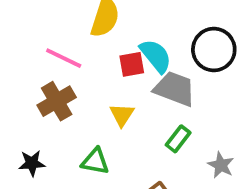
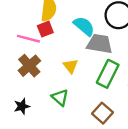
red square: (132, 64) -> (45, 29), moved
green rectangle: (178, 139) -> (108, 74), size x1.6
green triangle: (95, 161) -> (60, 97), turned 42

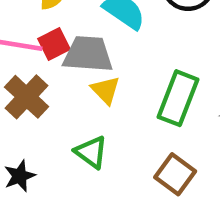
red square: (45, 29) -> (54, 44), moved
gray trapezoid: (100, 44) -> (88, 54), moved

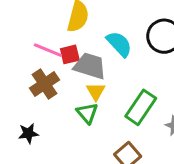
green triangle: (91, 152) -> (87, 113), moved

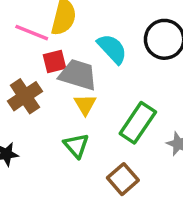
pink line: (48, 50) -> (32, 33), moved
green triangle: (87, 113) -> (76, 146), moved

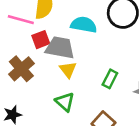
cyan semicircle: (112, 49) -> (84, 25), turned -30
green rectangle: (138, 123) -> (110, 79), size x0.6

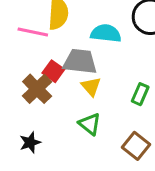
red square: (41, 40) -> (53, 71), moved, turned -30

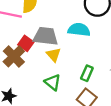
cyan semicircle: (106, 33) -> (79, 30), moved
green rectangle: (140, 94) -> (87, 73), moved

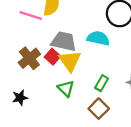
red square: (26, 43) -> (52, 57), moved
yellow triangle: (54, 55) -> (70, 61), size x1.5

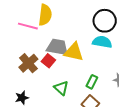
cyan semicircle: (98, 38) -> (102, 42), moved
yellow triangle: (70, 61) -> (74, 52), moved, turned -40

